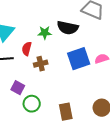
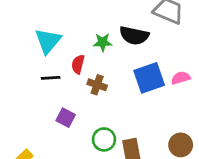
brown cross: (41, 64) -> (97, 85), turned 32
green circle: (32, 104) -> (104, 139), moved

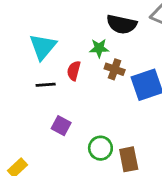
black semicircle: (134, 35) -> (122, 24), moved
brown cross: (97, 85) -> (115, 69), moved

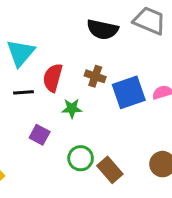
green star: (99, 48) -> (72, 108), moved
red semicircle: (74, 71) -> (53, 78), size x1.4
brown rectangle: (129, 159) -> (110, 170), turned -30

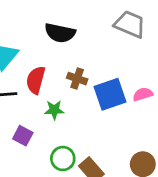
black semicircle: (102, 29) -> (60, 33), moved

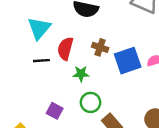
purple square: (23, 136) -> (55, 111), moved
green circle: (63, 159) -> (91, 102), moved

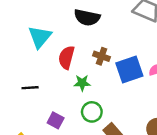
black line: (41, 61) -> (30, 88), moved

